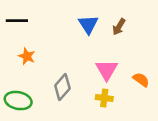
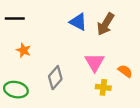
blue triangle: (88, 24) -> (78, 22), turned -30
brown arrow: (119, 27) -> (106, 24), size x1.5
yellow cross: (104, 98) -> (103, 87), moved

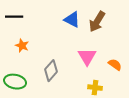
yellow cross: (103, 87) -> (95, 88), moved

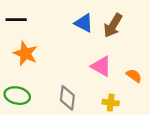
orange star: (22, 46) -> (25, 53), size x1.5
pink triangle: (87, 57) -> (101, 66), turned -30
gray diamond: (51, 71) -> (67, 98), moved, turned -35

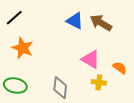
black line: (16, 20) -> (14, 18), turned -42
brown arrow: (113, 25) -> (101, 23), turned 90
yellow cross: (111, 103) -> (99, 82), moved

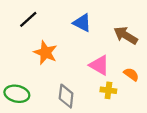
black line: (14, 18) -> (28, 19), moved
brown arrow: (101, 23) -> (126, 35), moved
orange star: (23, 48) -> (45, 53), moved

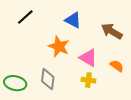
orange star: (45, 53) -> (59, 47), moved
yellow cross: (108, 90) -> (88, 80), moved
gray diamond: (66, 96) -> (48, 79), moved

